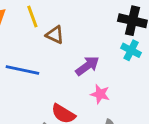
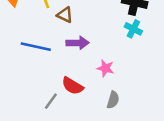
purple arrow: (87, 66) -> (78, 43), moved, turned 35

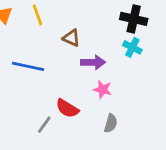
brown triangle: (65, 15) -> (71, 38), moved
purple arrow: (78, 43) -> (93, 62), moved

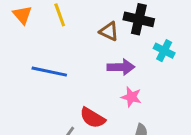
black cross: (134, 19) -> (139, 19), moved
brown triangle: (71, 38) -> (109, 31), moved

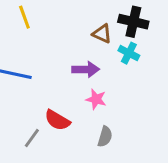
black cross: (139, 19) -> (133, 22), moved
brown triangle: (109, 31) -> (102, 34), moved

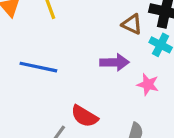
pink star: (96, 99) -> (148, 85), moved

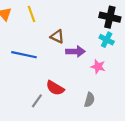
brown triangle: (132, 24) -> (57, 36), moved

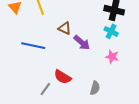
purple arrow: (75, 51) -> (82, 43), turned 42
pink star: (98, 67) -> (112, 57), moved

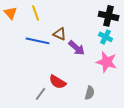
blue line: (33, 46) -> (38, 41), moved
pink star: (112, 57) -> (107, 62), size x1.5

